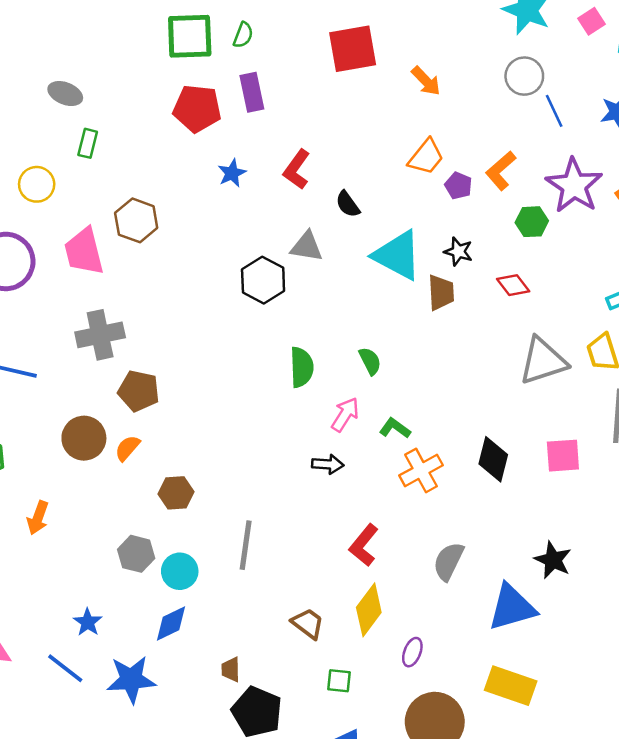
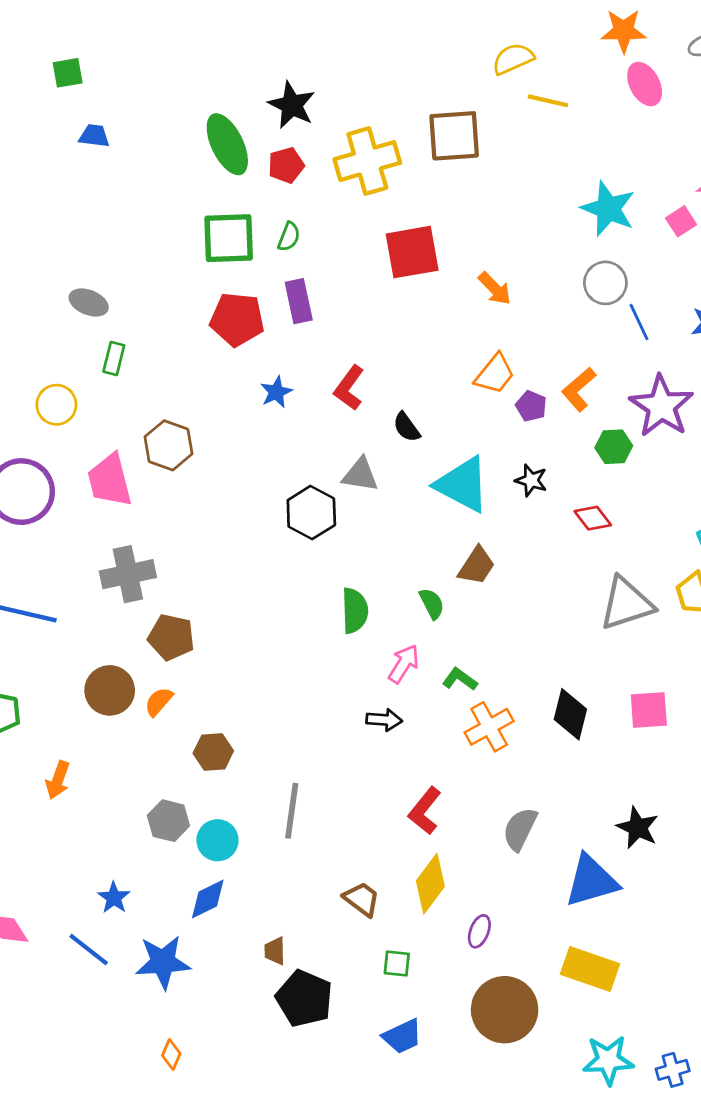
brown trapezoid: (441, 293) -> (477, 566), moved, turned 36

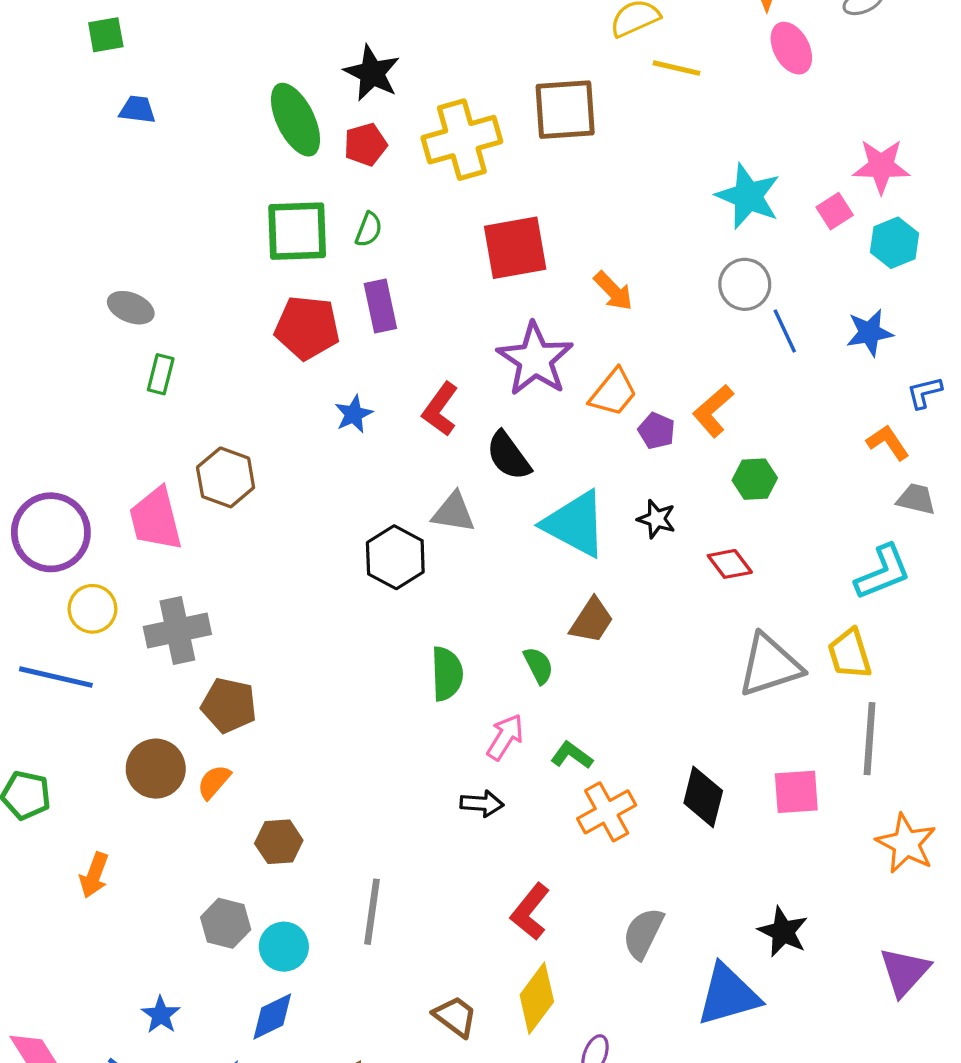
yellow circle: (56, 405) -> (92, 609), moved
purple star: (661, 406) -> (535, 359), moved
black semicircle: (407, 427) -> (508, 456), size x1.4

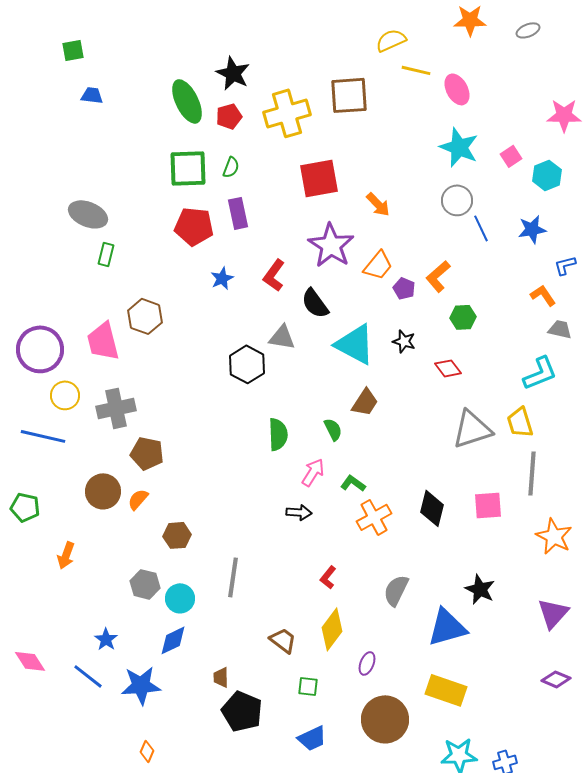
pink ellipse: (791, 48) -> (457, 89), moved
pink star: (881, 166) -> (564, 115), moved
gray ellipse: (131, 308) -> (88, 214), size x1.4
red L-shape: (530, 912) -> (328, 577), size x0.7

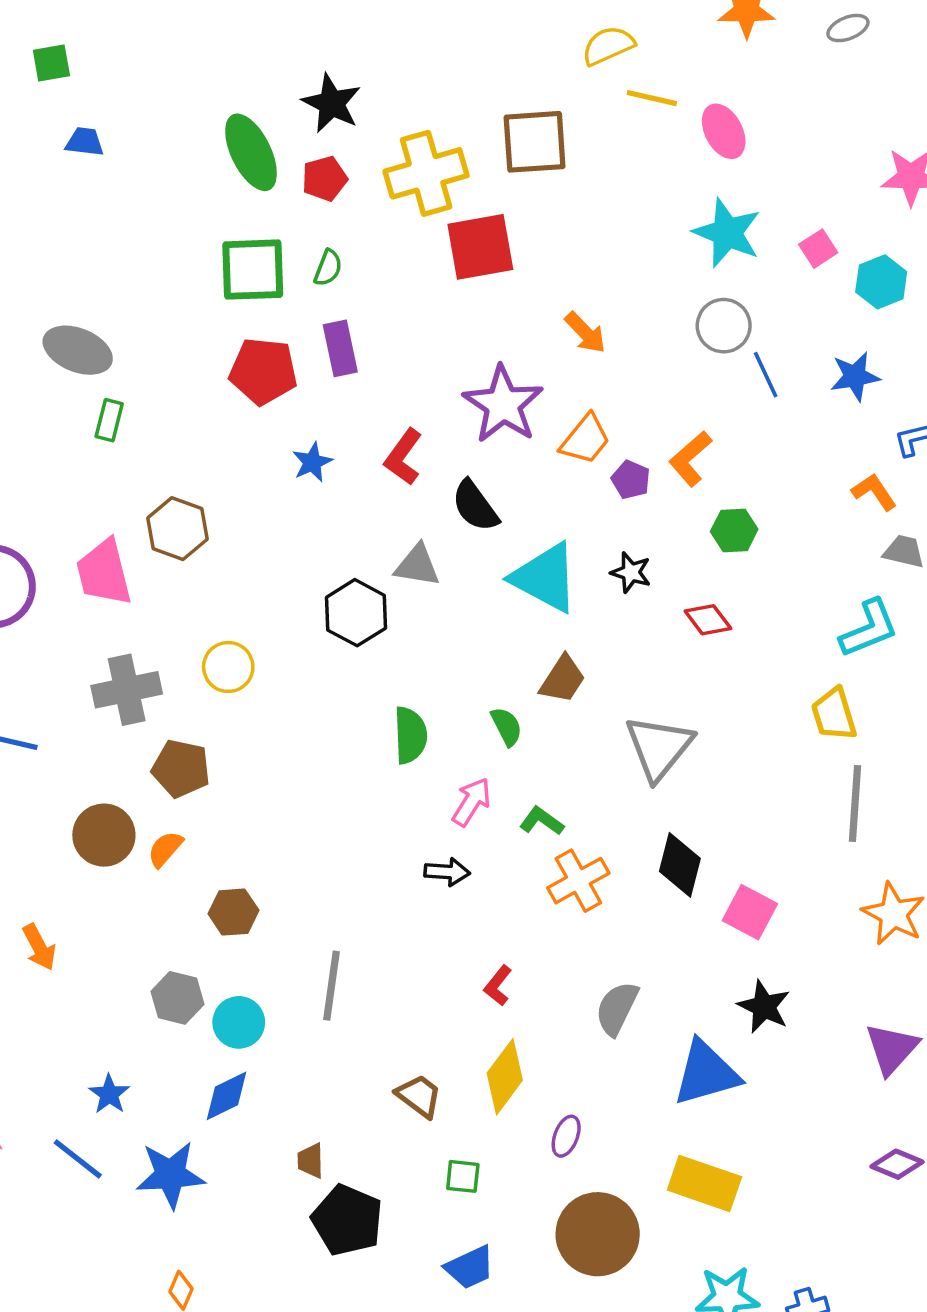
red square: (319, 178) -> (480, 247), moved
yellow circle: (65, 395) -> (228, 667), moved
gray triangle: (472, 429) -> (659, 748), moved, turned -33
pink square: (488, 505) -> (750, 912), moved, turned 32
orange arrow: (66, 555) -> (39, 947), turned -48

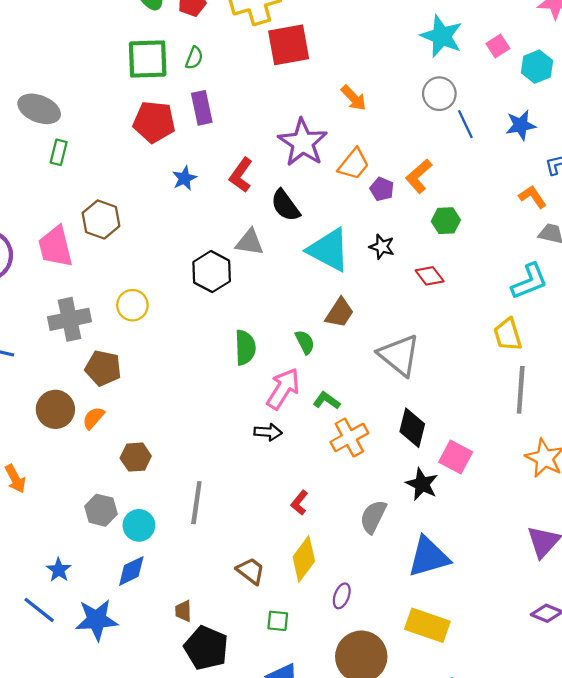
gray triangle: (659, 748) -> (399, 355), turned -30
pink arrow: (472, 802) -> (283, 389), size x1.4
black star: (764, 1007) -> (422, 484), moved

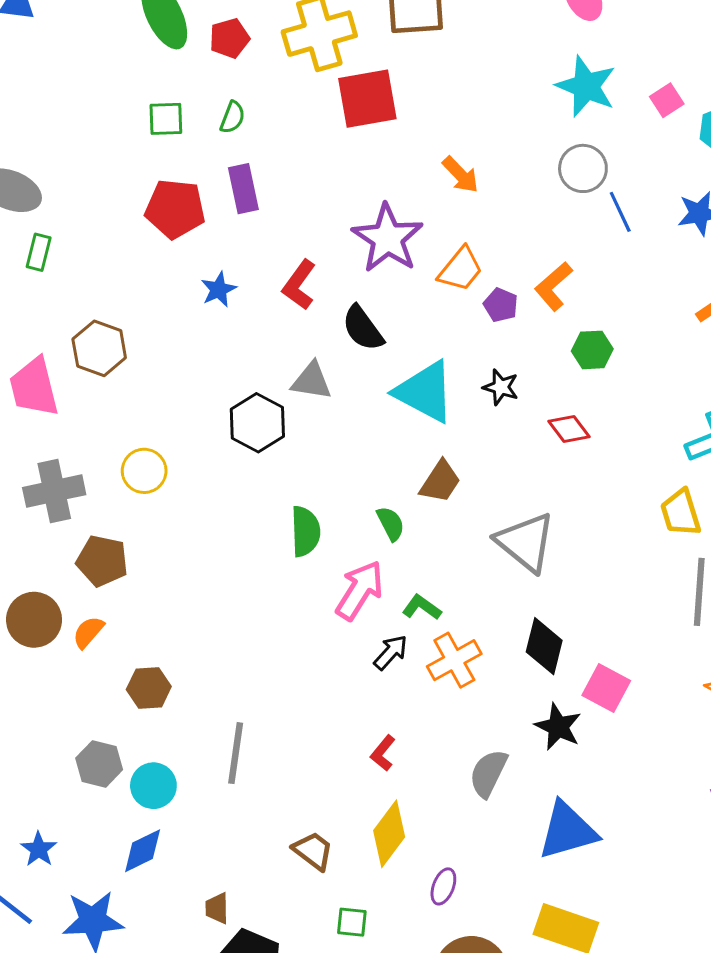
green square: (148, 59) -> (166, 119), size x0.6
black arrow: (268, 432) -> (391, 652), moved, turned -52

